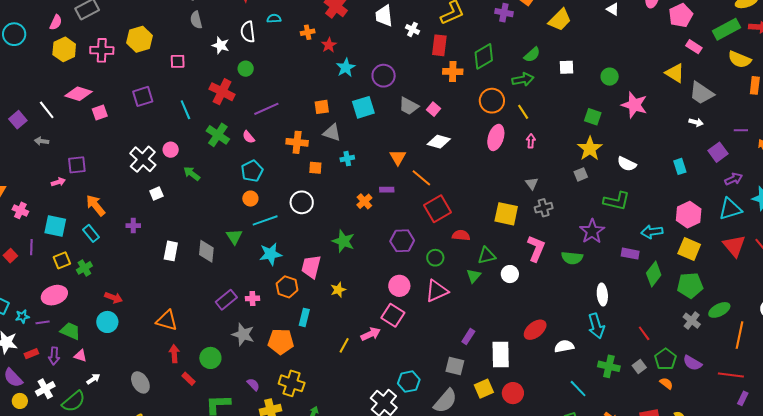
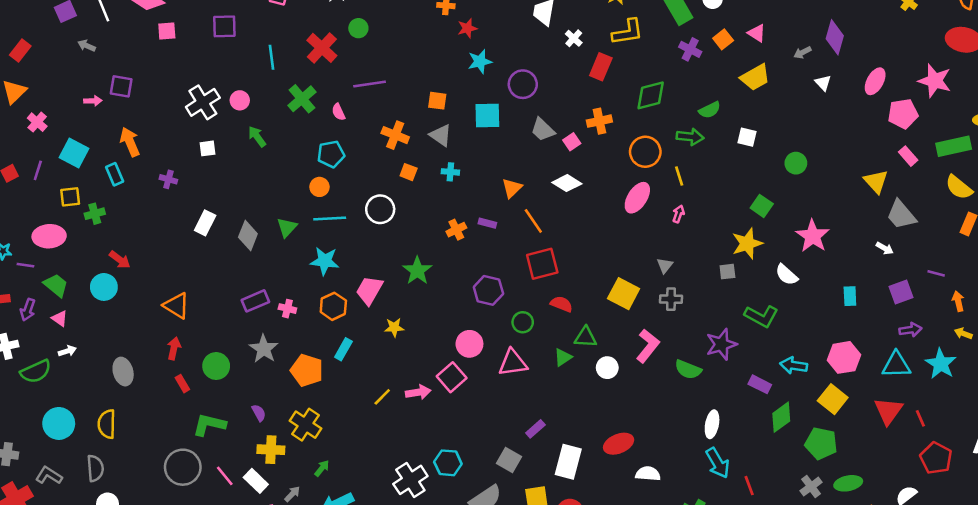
orange cross: (453, 72) -> (599, 121), moved, turned -30
pink star: (634, 105) -> (813, 236), moved
cyan arrow: (596, 326) -> (718, 463), moved, turned -30

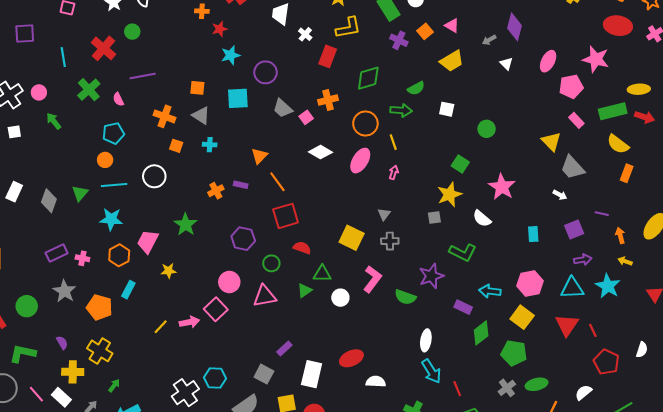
white diamond: (567, 183) -> (320, 152), moved

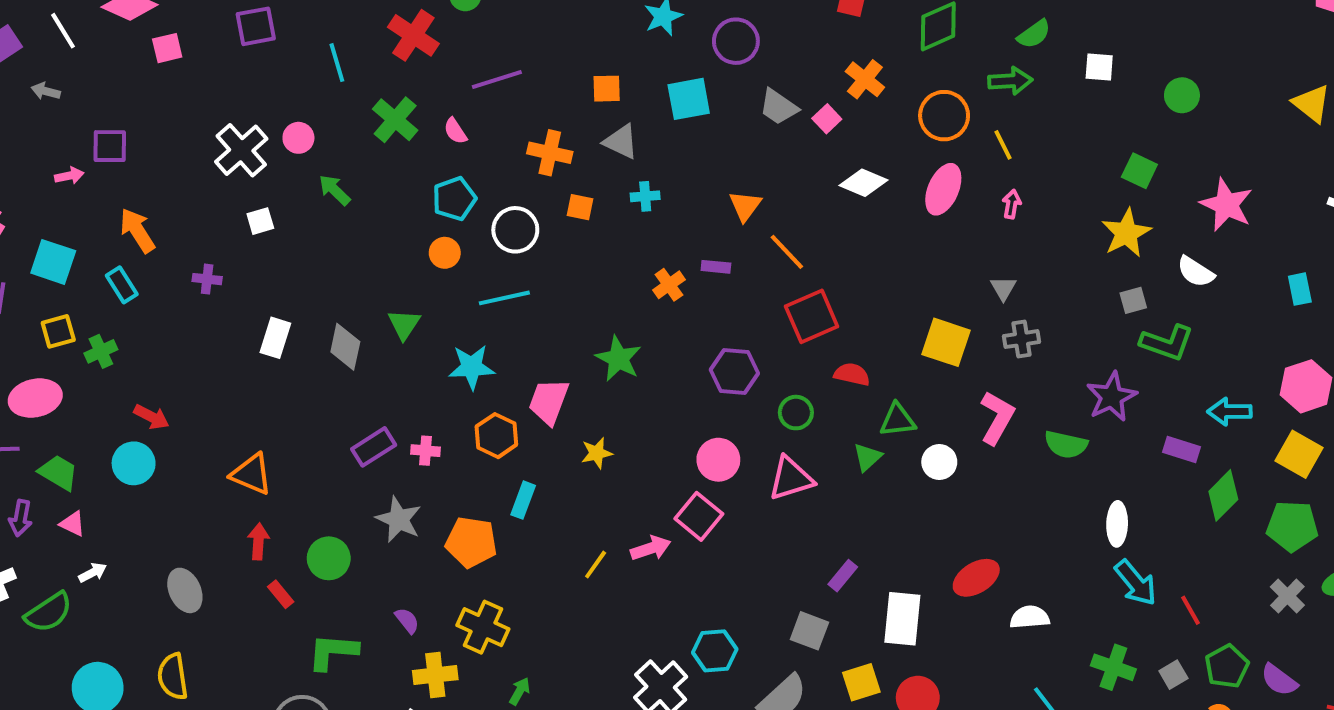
orange cross: (328, 100) -> (865, 79), turned -30
white circle: (154, 176) -> (515, 230), moved
cyan line: (114, 185) -> (504, 298), moved
gray square: (434, 218) -> (1133, 300), moved

